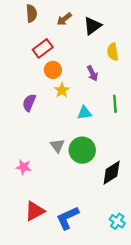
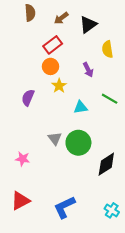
red rectangle: (43, 48) -> (53, 45), moved
green line: (115, 104) -> (110, 99), turned -56
red triangle: (35, 211) -> (20, 201), moved

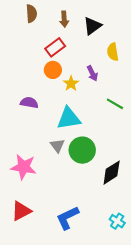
brown arrow: (61, 18) -> (64, 19), turned -56
yellow star: (59, 86) -> (71, 83), moved
purple semicircle: (28, 98) -> (29, 103), turned 77
cyan triangle: (81, 107) -> (69, 118), moved, size x1.6
pink star: (23, 159) -> (24, 167), size x1.6

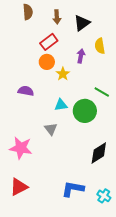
purple arrow: (92, 73) -> (81, 56), moved, turned -144
cyan triangle: (69, 118) -> (61, 105), size x0.6
green circle: (82, 150) -> (85, 111), moved
blue L-shape: (68, 218) -> (73, 189), moved, turned 35

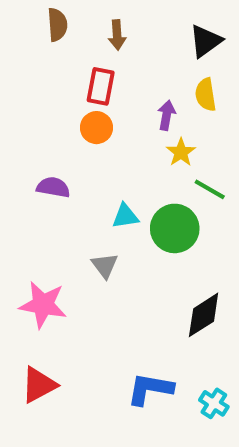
black triangle: (82, 23) -> (206, 41), moved
red rectangle: (49, 42) -> (101, 86), turned -42
yellow star: (63, 74) -> (181, 152), moved

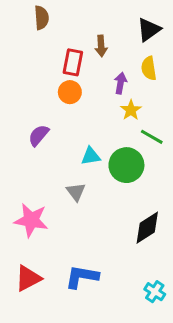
brown arrow: (117, 35) -> (101, 46), moved
purple semicircle: (53, 187) -> (39, 135), turned -60
blue L-shape: (150, 389) -> (82, 277), moved

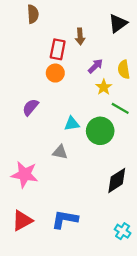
yellow semicircle: (149, 68) -> (124, 69), moved
purple arrow: (120, 83) -> (95, 66), turned 35
gray triangle: (76, 192) -> (60, 152), turned -42

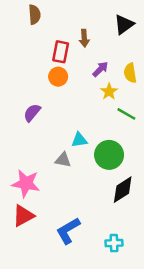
cyan triangle: (72, 124) -> (79, 140), moved
green circle: (100, 131) -> (109, 155), moved
blue L-shape: (65, 219) -> (68, 231), turned -40
red triangle: (22, 221) -> (23, 216), moved
cyan cross: (123, 231) -> (114, 243), moved, turned -35

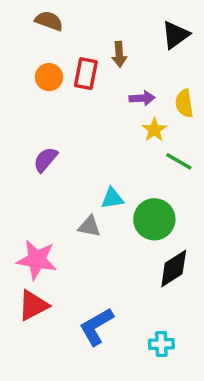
brown semicircle: (35, 15) -> (49, 21), turned -66
purple arrow: (100, 69) -> (142, 98), turned 42
orange circle: (58, 77) -> (49, 77), moved

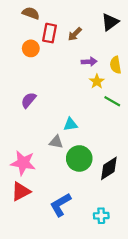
brown arrow: (119, 54) -> (75, 34), turned 48
red rectangle: (86, 74) -> (49, 33), moved
green circle: (154, 219) -> (79, 158), moved

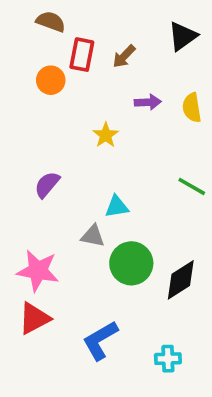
yellow star: (97, 81) -> (106, 135), moved
purple semicircle: (29, 100) -> (47, 185), moved
green line: (112, 101) -> (192, 186), moved

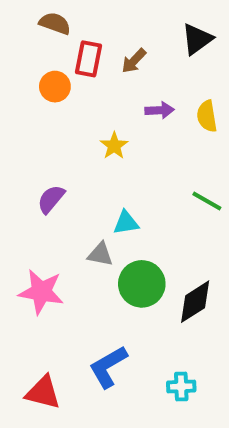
red triangle: (34, 318) -> (43, 392), moved, turned 42

